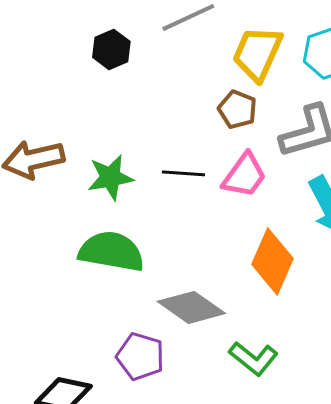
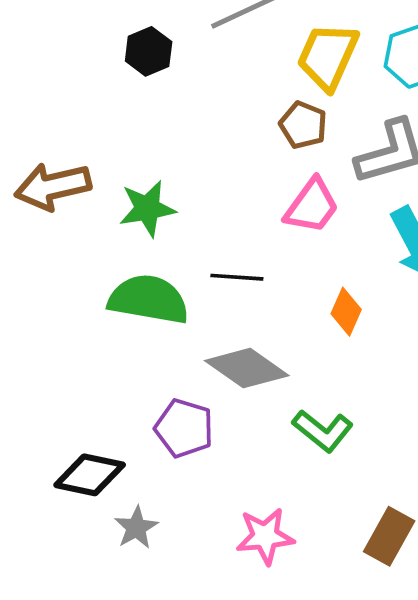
black line: (183, 173) -> (237, 277), moved
orange diamond: (272, 261) -> (346, 312), size x0.6

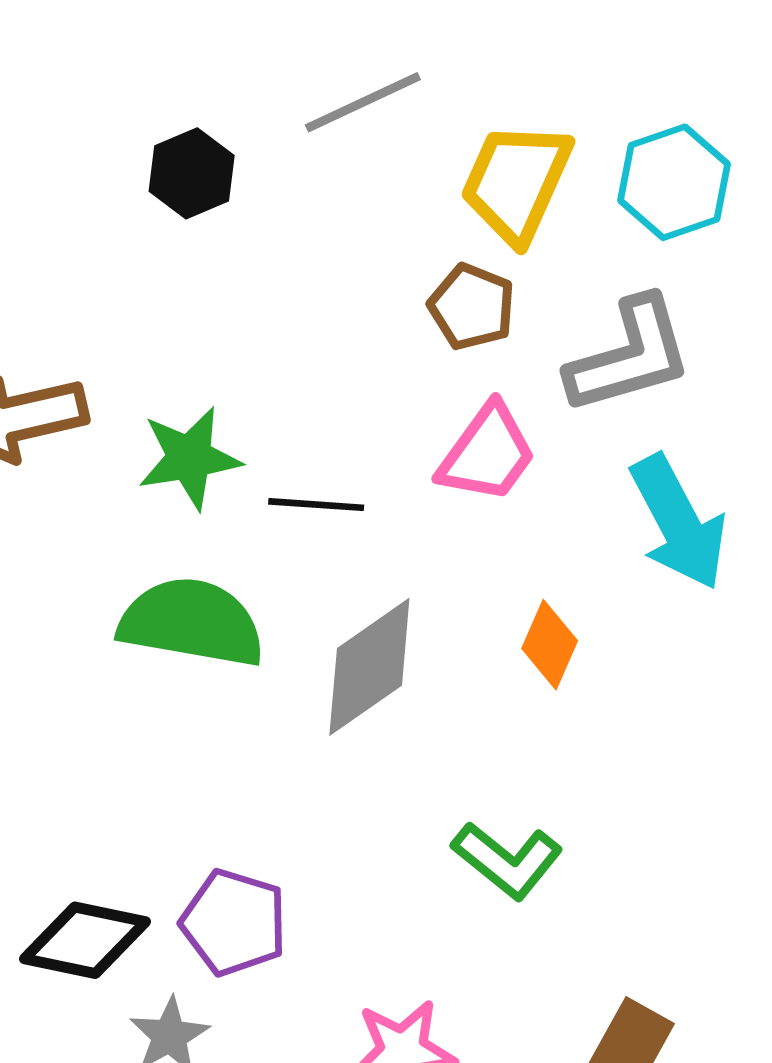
black line: (237, 277) -> (316, 505), moved
gray diamond: (247, 368) -> (369, 667), moved, turned -70
purple pentagon: (184, 428) -> (234, 922), moved

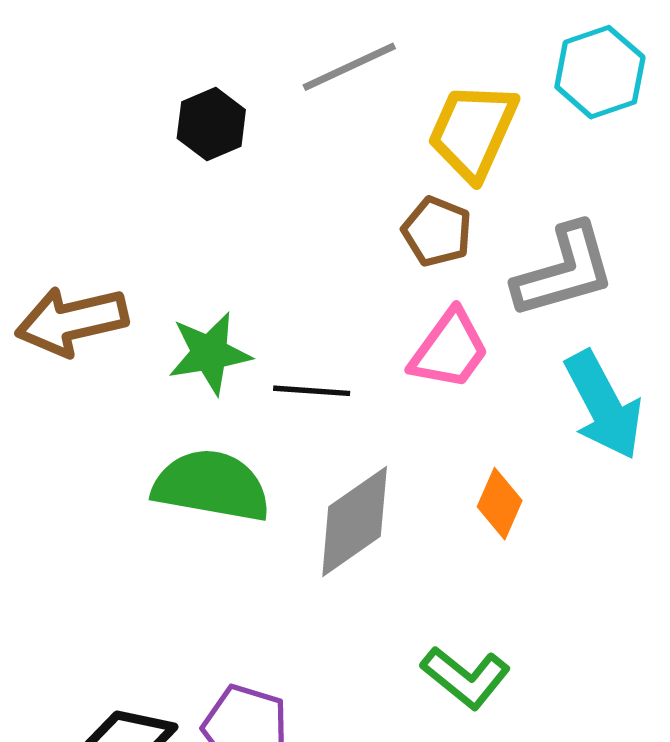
cyan hexagon: (674, 182) -> (600, 72), moved

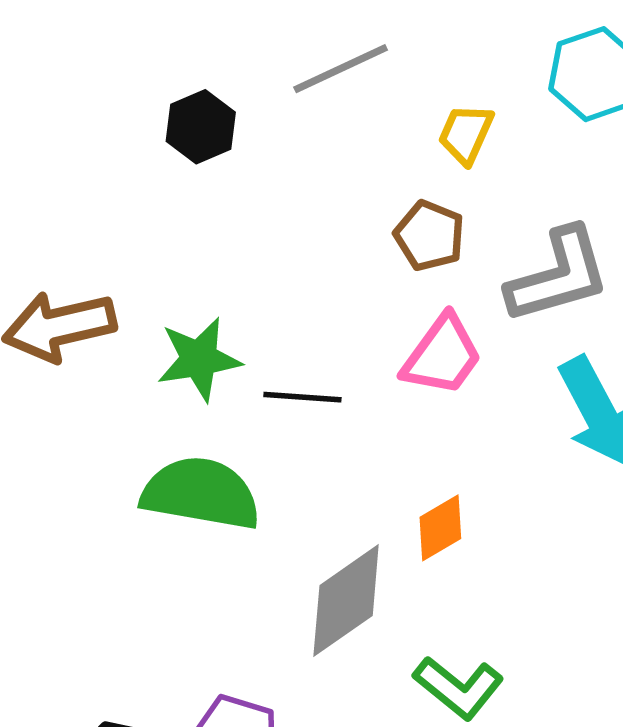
yellow trapezoid: (473, 131) -> (466, 134), size x0.6
orange diamond: (500, 504) -> (440, 528), moved, turned 36
gray diamond: (355, 522) -> (346, 600), moved

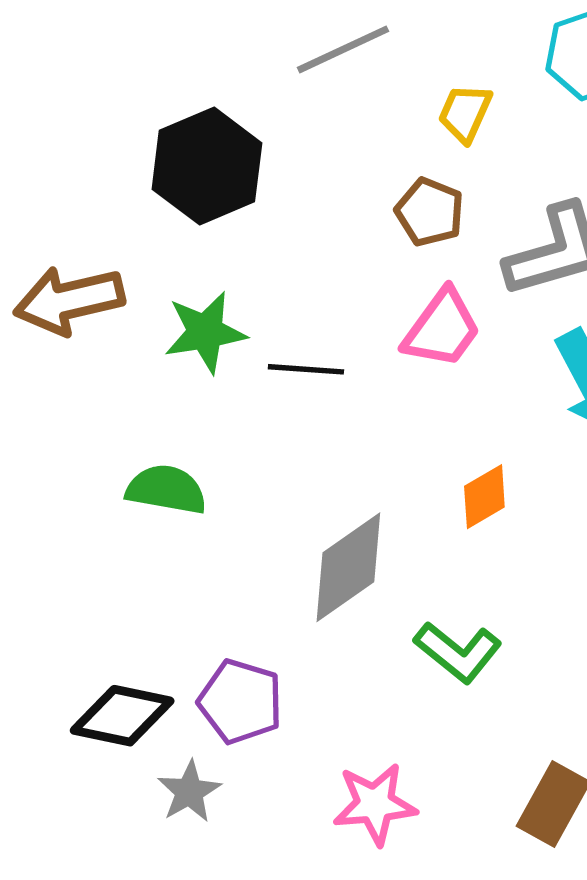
black hexagon: (201, 127) -> (207, 166), moved, size x1.6
green semicircle: (201, 493) -> (166, 489), moved, size x0.7
orange diamond: (440, 528) -> (484, 497), moved

